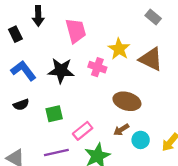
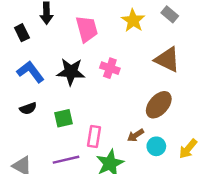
yellow star: (119, 49) -> (133, 20), moved
brown ellipse: (127, 101) -> (159, 105), moved, turned -65
pink rectangle: (83, 131) -> (94, 137), turned -42

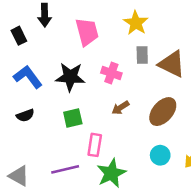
gray rectangle: (170, 14) -> (142, 55), moved, turned 49
green square: (64, 118) -> (73, 118), moved
brown arrow: (136, 135) -> (120, 108), moved

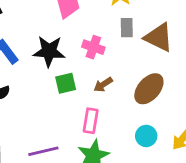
green square: (73, 118) -> (66, 83), moved
pink rectangle: (95, 145) -> (91, 121), moved

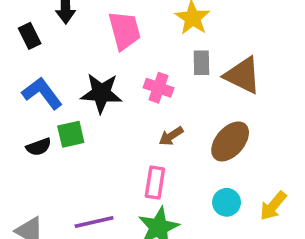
green square: (66, 83) -> (71, 134), moved

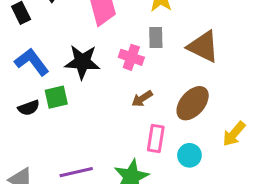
gray rectangle: (201, 63) -> (156, 37), moved
pink rectangle: (155, 183) -> (156, 138), moved
yellow arrow: (273, 206) -> (234, 134), moved

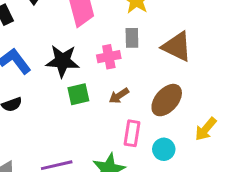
pink cross: (131, 57) -> (109, 57), turned -30
green square: (56, 97) -> (78, 94), moved

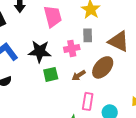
brown ellipse: (167, 100) -> (103, 67), moved

